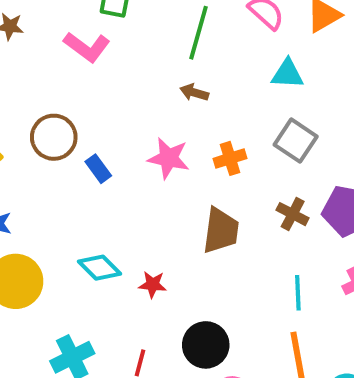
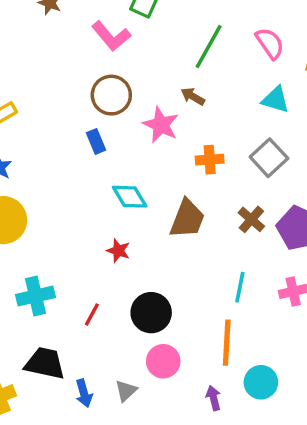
brown circle: (54, 137) -> (111, 95), moved
pink star: (169, 158) -> (161, 125), moved
cyan diamond: (100, 268) -> (130, 197), moved

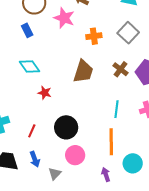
cyan diamond: (130, 197) -> (29, 67), moved
blue arrow: (84, 393) -> (35, 159), moved

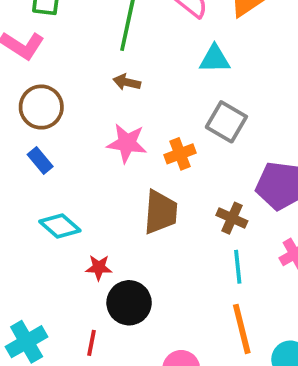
pink star: (64, 18) -> (127, 143), moved
orange cross: (94, 36) -> (180, 154), moved
brown cross: (121, 69) -> (232, 218), moved
black circle: (66, 127) -> (129, 303), moved

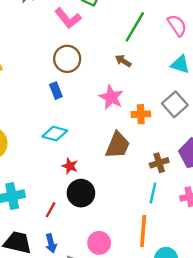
brown cross: (232, 218) -> (159, 163), turned 30
cyan diamond: (60, 226) -> (55, 134), turned -45

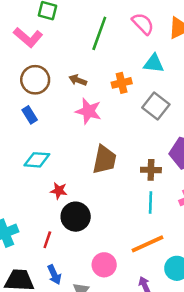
brown arrow: (123, 61) -> (78, 80), moved
orange cross: (141, 114) -> (122, 83), moved
brown cross: (159, 163) -> (151, 170), turned 30
orange line: (143, 231) -> (148, 244), turned 72

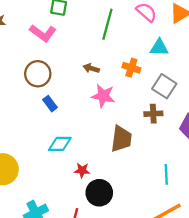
brown circle: (35, 80) -> (38, 74), moved
orange cross: (122, 83) -> (131, 68), turned 36
brown cross: (151, 170) -> (153, 114), moved

